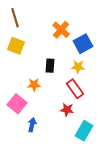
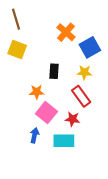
pink square: (17, 104) -> (46, 113), moved
cyan rectangle: (84, 131) -> (64, 141), moved, turned 60

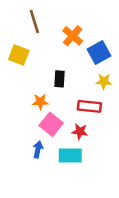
brown line: (16, 19) -> (34, 21), moved
yellow star: (84, 72) -> (104, 81), moved
red rectangle: (81, 96) -> (89, 106), turned -48

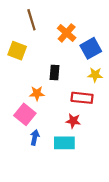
pink square: (51, 124) -> (25, 114), moved

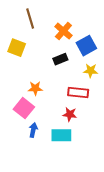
black rectangle: (54, 73) -> (60, 59), moved, turned 64

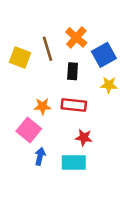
brown line: (30, 18) -> (47, 49), moved
black rectangle: (60, 59) -> (73, 71), turned -64
red rectangle: (78, 92) -> (74, 105), moved

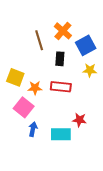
yellow square: (20, 57) -> (15, 77), moved
red star: (84, 138) -> (79, 120), moved

